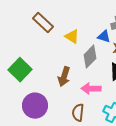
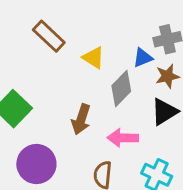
blue triangle: (104, 37) -> (143, 58), turned -40

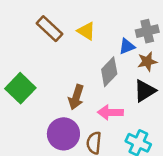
yellow triangle: (93, 58) -> (86, 31), moved
purple circle: (36, 164) -> (63, 134), moved

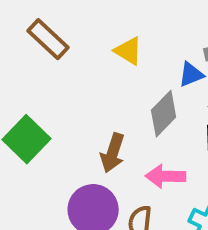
brown rectangle: (50, 29) -> (48, 39), moved

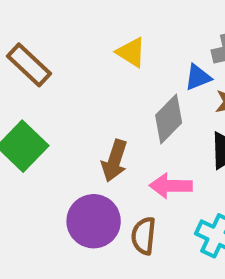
brown rectangle: (48, 39) -> (29, 65), moved

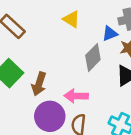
brown arrow: (114, 161) -> (39, 84), moved
pink arrow: (171, 186) -> (76, 96), moved

